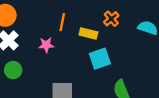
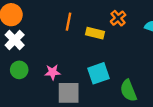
pink star: (46, 45) -> (53, 72), moved
cyan square: (100, 59) -> (99, 73), moved

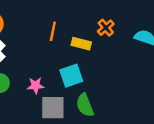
cyan square: (99, 73) -> (71, 76), moved
green semicircle: (128, 91) -> (85, 105), moved

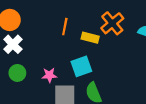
orange cross: (106, 28) -> (112, 23), size x1.5

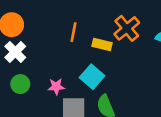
cyan square: (81, 66) -> (92, 77), turned -30

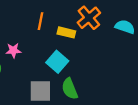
pink star: (56, 87) -> (13, 50), moved

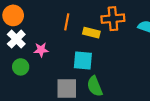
orange cross: (89, 18) -> (113, 19), turned 35
cyan square: (57, 62) -> (83, 61), turned -36

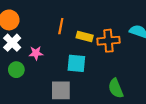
orange cross: (113, 19) -> (108, 41), moved
green semicircle: (95, 86) -> (116, 88), moved

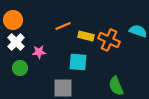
orange line: (61, 26) -> (63, 26), turned 56
orange cross: (108, 41) -> (109, 40), turned 30

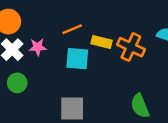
pink star: (39, 52) -> (38, 47), moved
cyan square: (78, 62) -> (77, 59), moved

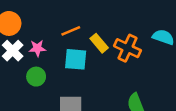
yellow rectangle: (102, 42) -> (99, 43), turned 36
green circle: (17, 83) -> (36, 77), moved

